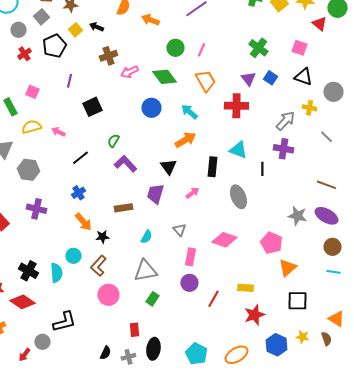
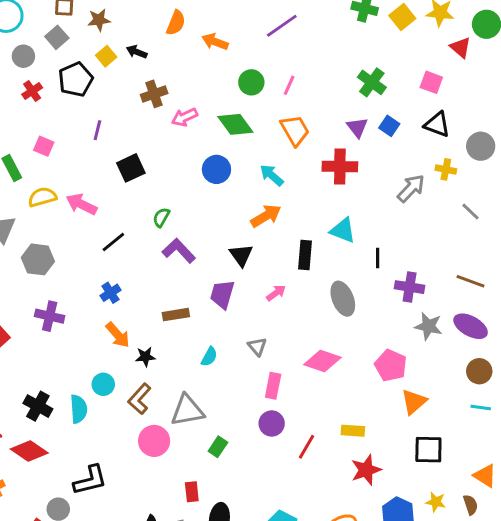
pink arrow: (58, 132) -> (81, 204), size x1.5
purple cross: (283, 149) -> (410, 287), moved
gray triangle: (145, 271) -> (187, 410), moved

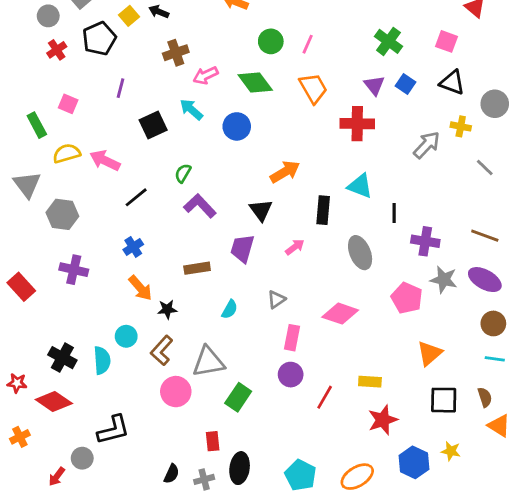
cyan arrow: (272, 175) -> (191, 109), moved
gray triangle: (257, 347) -> (276, 299), turned 36
pink pentagon: (391, 365) -> (407, 298), moved
green rectangle: (218, 447) -> (238, 397), size x1.4
brown semicircle: (471, 505) -> (485, 397), moved

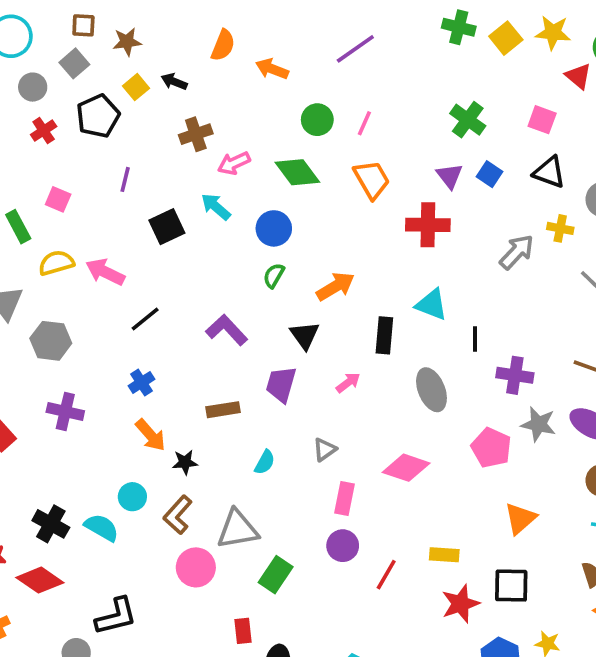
green semicircle: (183, 173) -> (274, 276), moved
cyan semicircle: (102, 360) -> (102, 528), turned -56
black square: (444, 400) -> (511, 586), moved

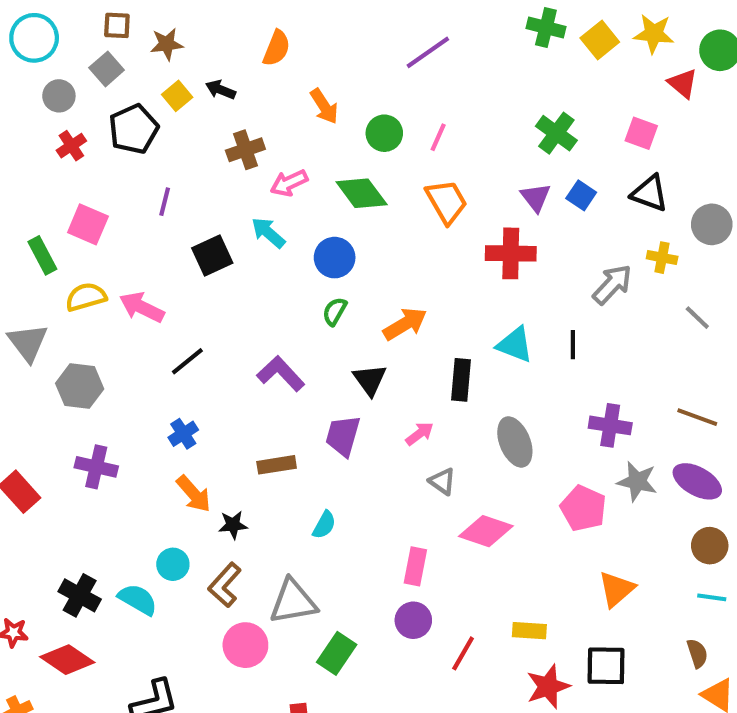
orange arrow: (272, 69) -> (324, 106), moved, turned -144
pink square: (58, 199) -> (88, 224), size x1.4
black line: (475, 339) -> (573, 345), moved
gray triangle: (325, 450) -> (442, 481), moved, turned -50

